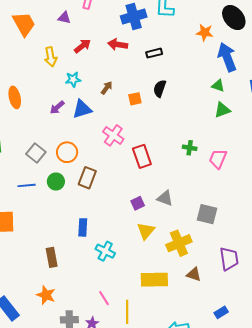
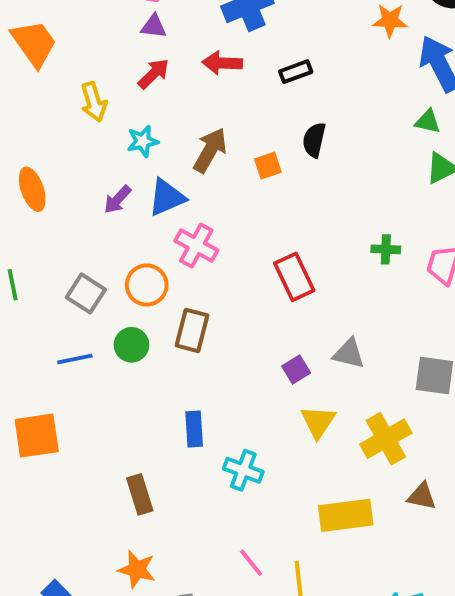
purple triangle: (64, 18) -> (154, 26), moved
brown arrow: (107, 88) -> (210, 150), size x1.6
pink cross: (113, 135) -> (196, 245), moved

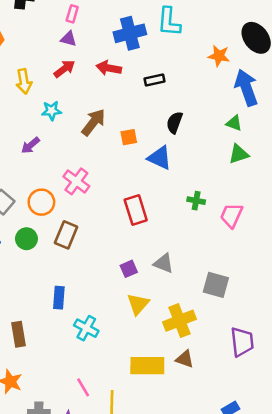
black semicircle: (314, 140) -> (175, 122), moved
blue triangle: (167, 197) -> (160, 158), moved, turned 40
brown triangle: (422, 496) -> (185, 359), moved

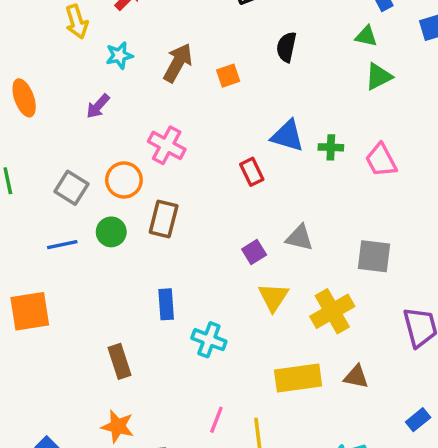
blue triangle: (160, 158) -> (288, 136), moved
red rectangle: (136, 210) -> (252, 172), size x0.7
pink trapezoid: (231, 215) -> (381, 160), turned -44
brown triangle: (185, 359) -> (356, 377), moved
pink line: (83, 387) -> (216, 420), turned 60

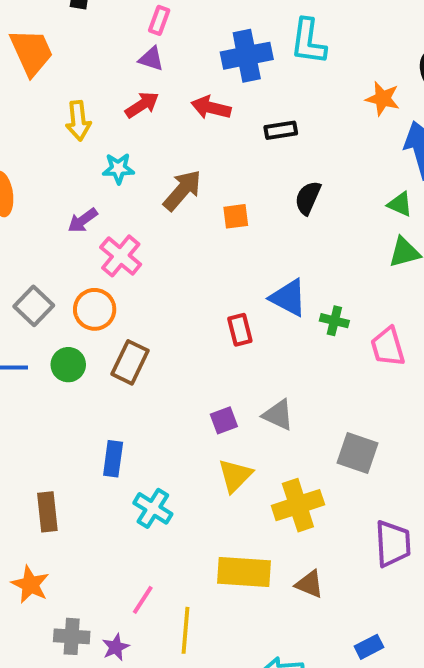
pink cross: (167, 145) -> (121, 256), moved

